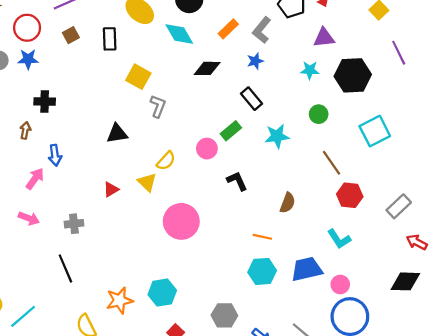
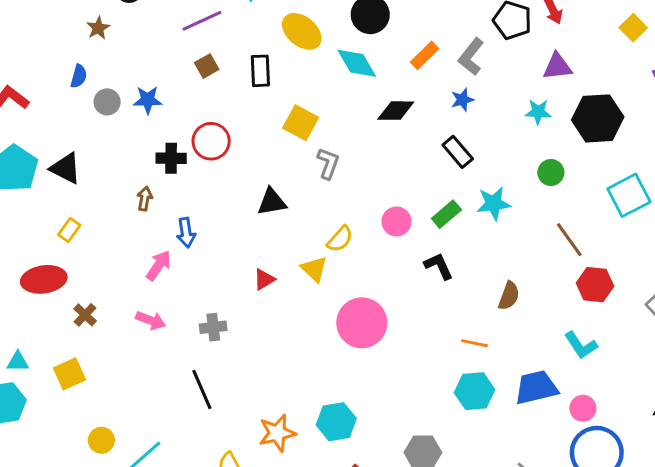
red circle: (27, 28) -> (211, 141), moved
green rectangle: (231, 131) -> (446, 214), moved

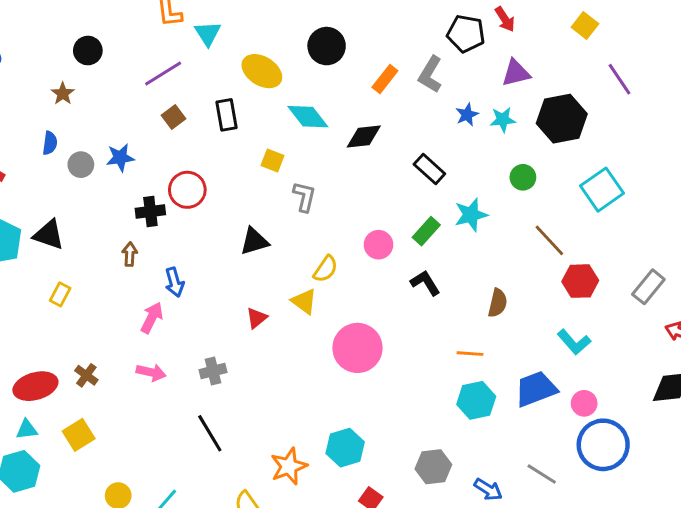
cyan diamond: (357, 63) -> (308, 117), moved
blue star: (462, 100) -> (467, 115), moved
yellow square: (301, 123) -> (272, 160), size x0.7
red ellipse: (44, 279) -> (35, 386), moved

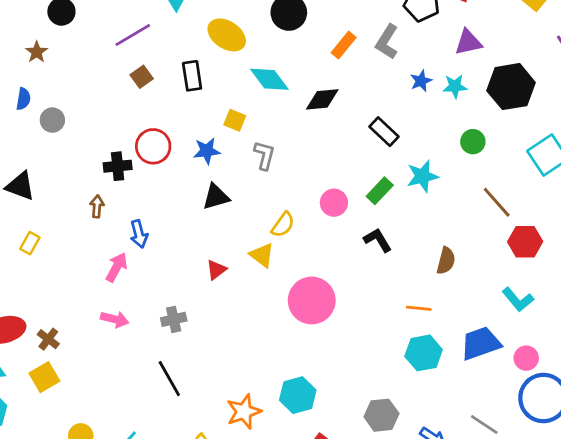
blue star: (120, 158) -> (207, 151), moved
brown cross: (86, 375) -> (48, 339), moved

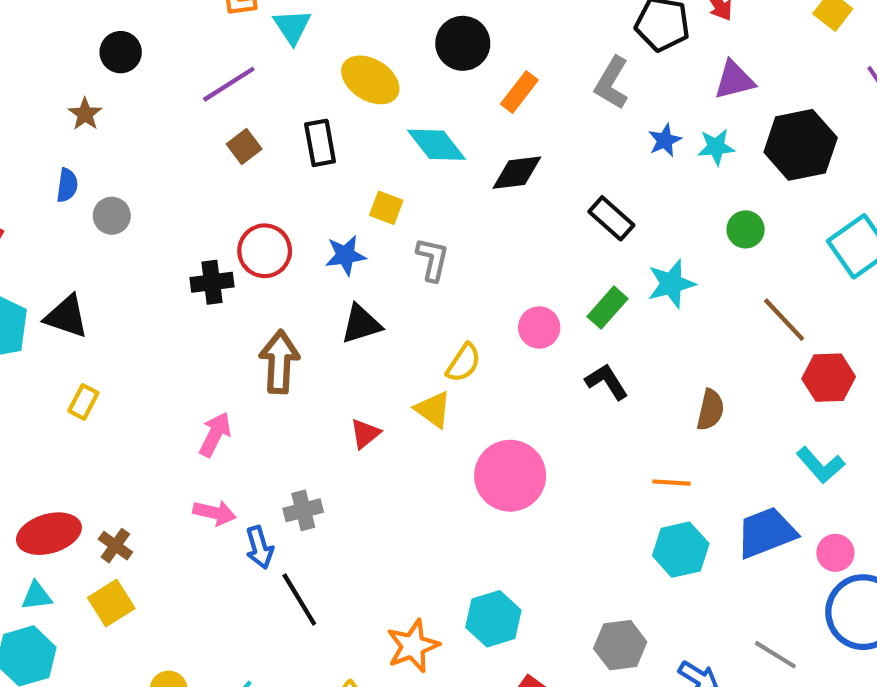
orange rectangle: (344, 45) -> (519, 92), moved
brown arrow: (97, 206) -> (279, 362), moved, size x1.8
blue arrow: (139, 234) -> (259, 547), moved

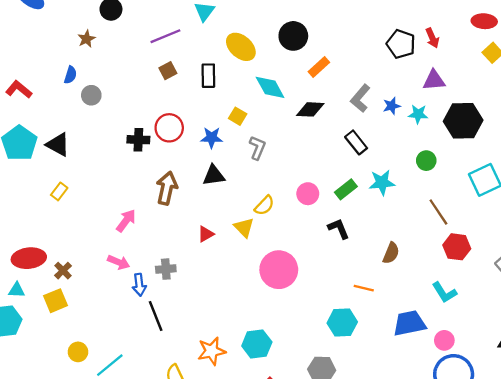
gray L-shape: (612, 83) -> (360, 98), moved
cyan hexagon: (681, 550) -> (342, 323), moved

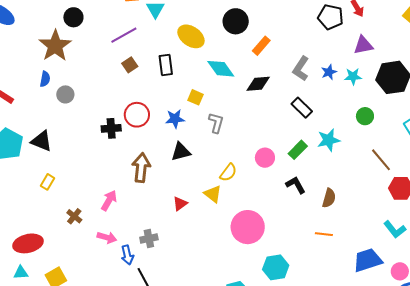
brown star: (86, 39) -> (55, 46), size x2.0
brown semicircle: (391, 253) -> (329, 198), moved
brown cross: (63, 271) -> (74, 216), moved
cyan hexagon: (342, 323) -> (276, 267), moved

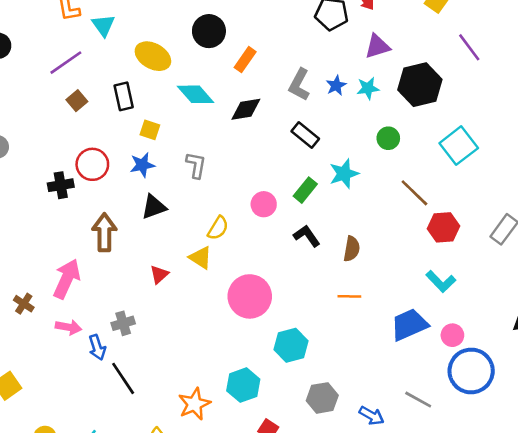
yellow square: (195, 97) -> (150, 130), moved
pink arrow: (109, 200) -> (67, 279), size x1.4

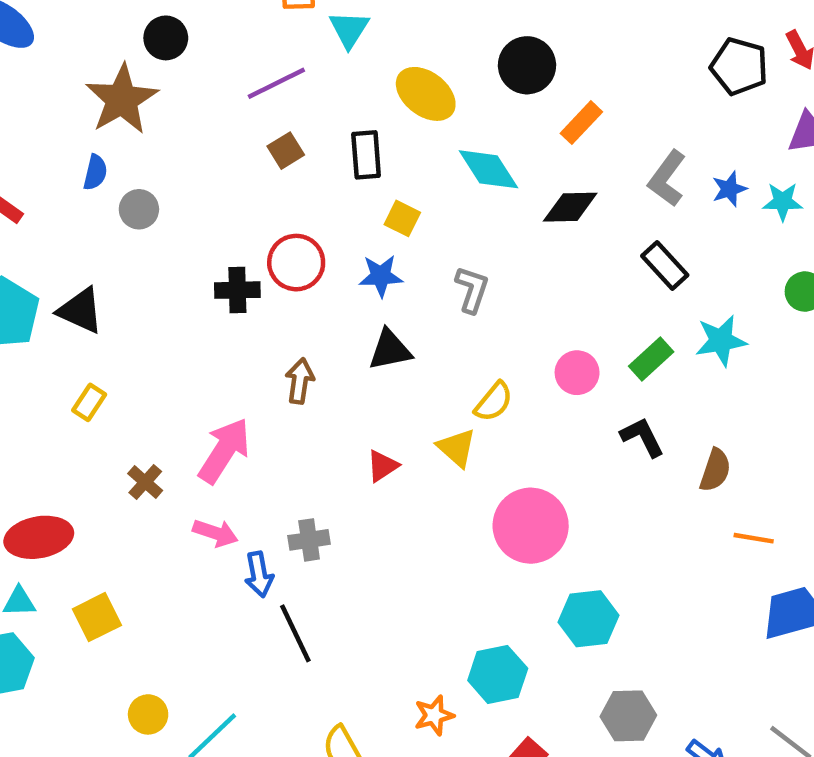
brown arrow: (104, 232) -> (300, 381), size x0.7
orange line: (349, 296) -> (754, 538), moved
orange star: (194, 404) -> (434, 715), moved, size x0.7

